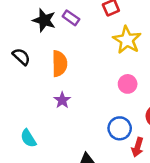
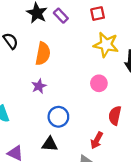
yellow star: (127, 40) -> (106, 45), turned -30
blue circle: (120, 128) -> (58, 117), moved

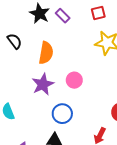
pink circle: (99, 83) -> (74, 80), moved
purple star: (39, 86) -> (43, 84), size x1.5

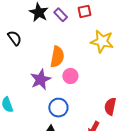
red square: (98, 13) -> (84, 11), moved
orange semicircle: (46, 53) -> (57, 57), moved

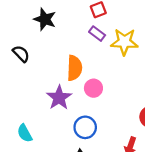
purple rectangle: (61, 15) -> (97, 34), moved

